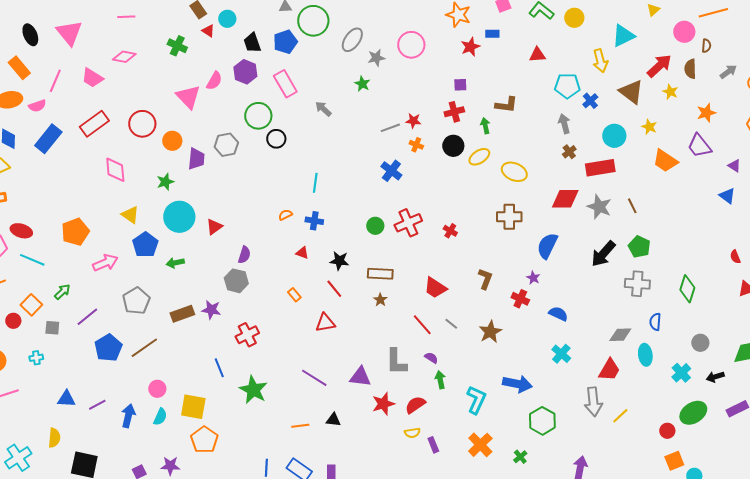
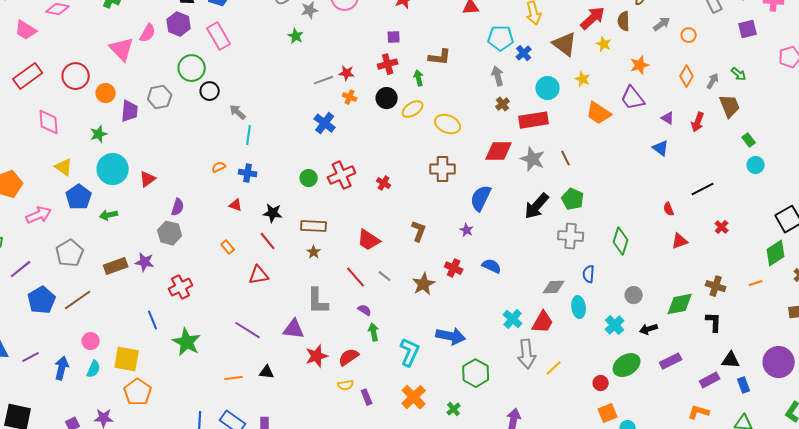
gray arrow: (323, 109) -> (238, 112), moved
red cross: (520, 299) -> (454, 268), moved
cyan cross: (561, 354) -> (513, 319), moved
gray L-shape: (396, 362) -> (318, 301), moved

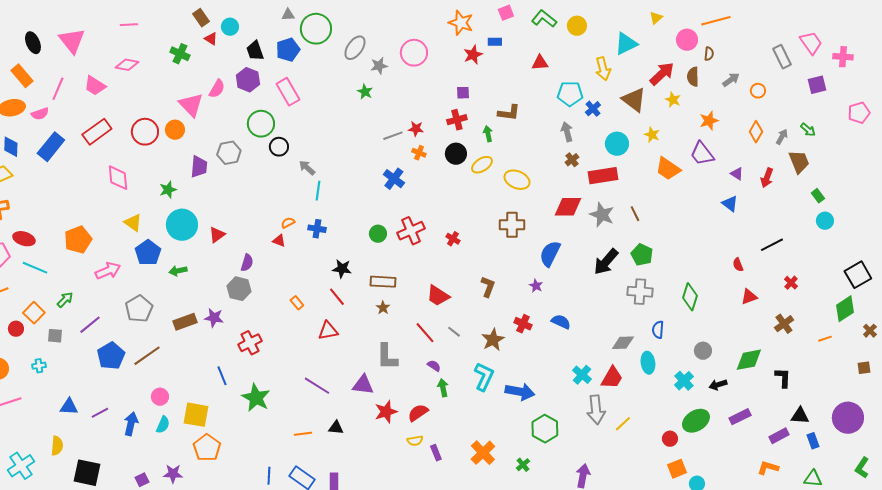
orange circle: (106, 93) -> (175, 130), moved
red triangle: (236, 205) -> (279, 241), moved
brown cross: (716, 286) -> (784, 324), moved, turned 36
cyan L-shape: (410, 352) -> (484, 377), moved

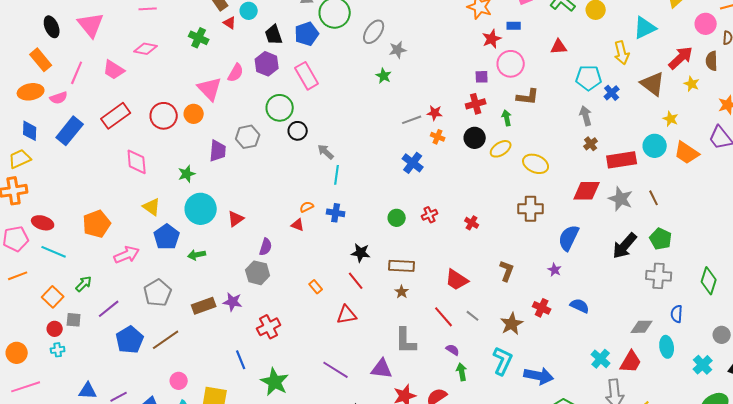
pink circle: (414, 53) -> (511, 64), moved
cyan circle: (617, 144) -> (655, 146), moved
red cross: (411, 231) -> (430, 215), size x0.6
red circle: (16, 329) -> (55, 329), moved

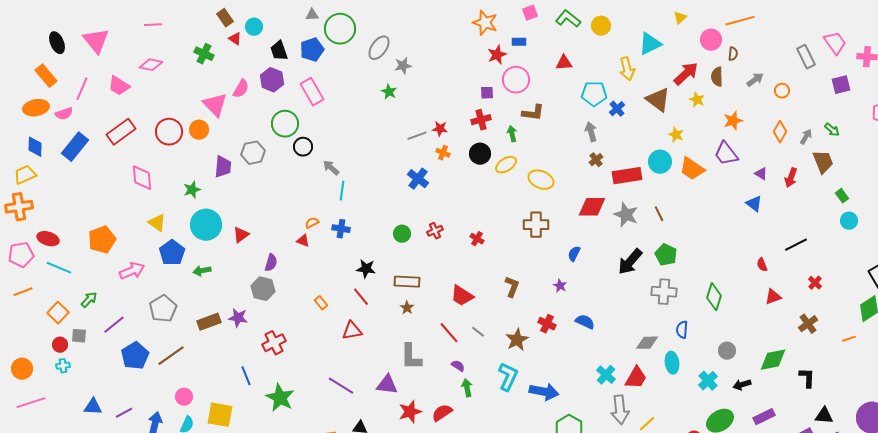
blue semicircle: (569, 238) -> (574, 254), size x0.6

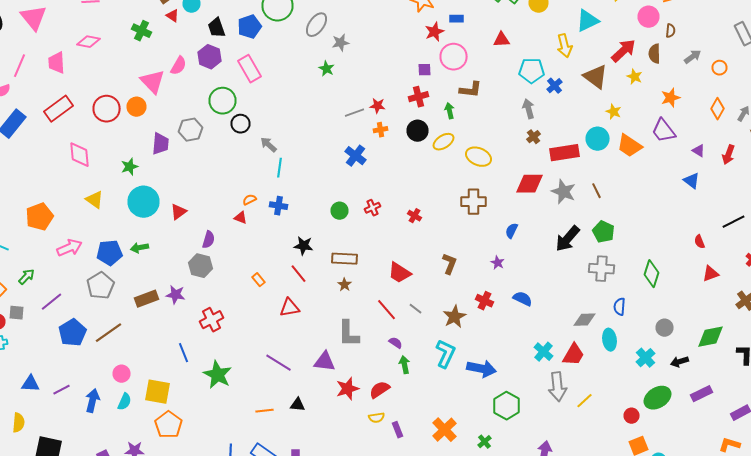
pink trapezoid: (119, 86) -> (56, 63), turned 55
orange cross: (443, 153) -> (380, 130), turned -32
blue pentagon: (172, 253) -> (110, 253), moved, turned 30

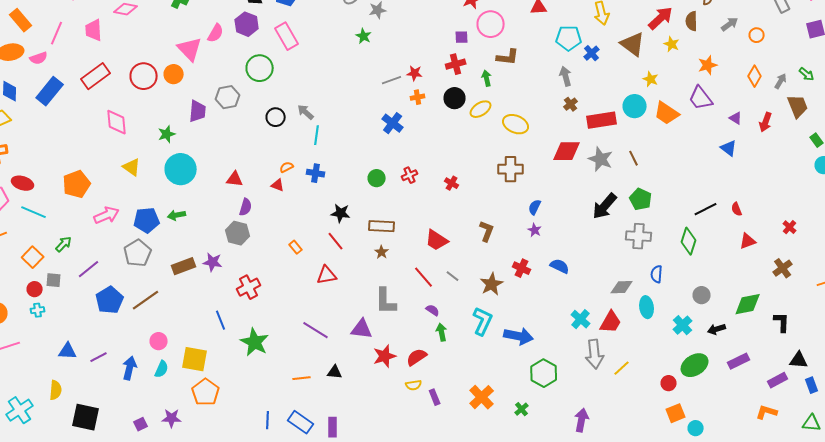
black circle: (240, 124) -> (276, 117), moved
red triangle: (178, 212) -> (235, 179), moved, turned 42
black line: (734, 222) -> (706, 209), moved
blue semicircle: (512, 231) -> (535, 207), moved

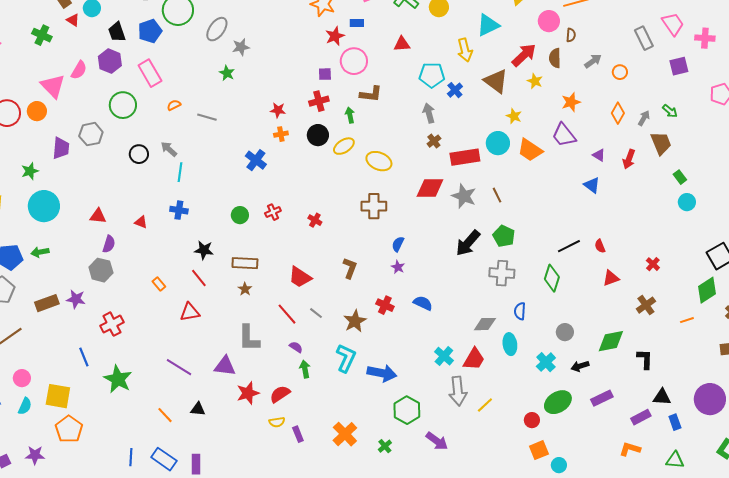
gray line: (392, 80) -> (207, 117), moved, turned 36
orange semicircle: (287, 167) -> (174, 105), moved
orange line: (302, 378) -> (165, 415), turned 54
purple arrow: (582, 420) -> (437, 441), moved, turned 115

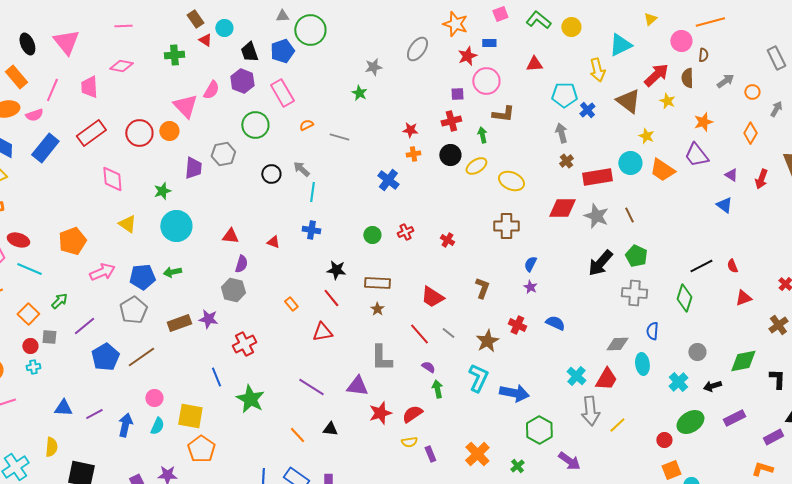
gray ellipse: (217, 29) -> (417, 49), moved
green cross: (42, 35) -> (174, 55), turned -30
gray arrow: (644, 118) -> (776, 109), moved

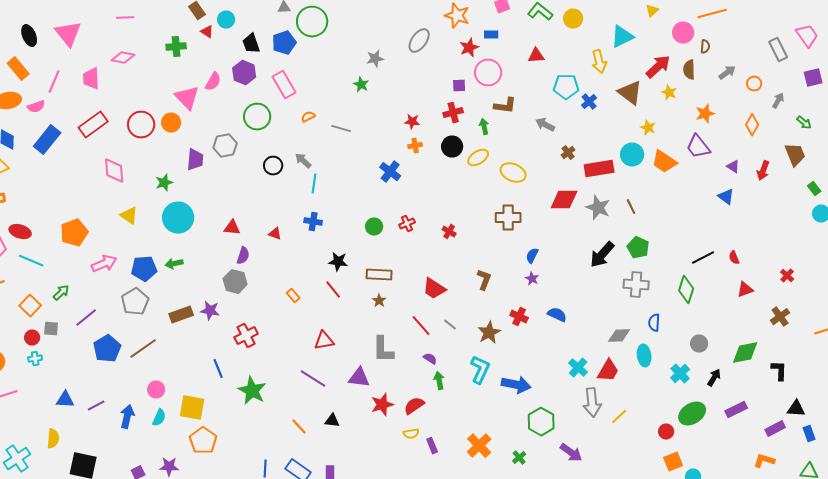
gray arrow: (561, 133) -> (545, 125), moved, turned -48
red triangle: (322, 332) -> (324, 341), moved
black arrow: (712, 386) -> (714, 378), turned 138

